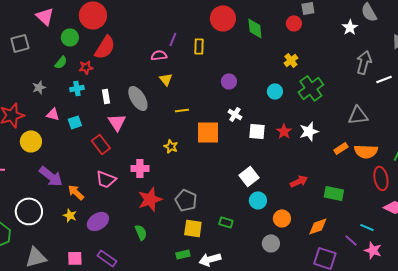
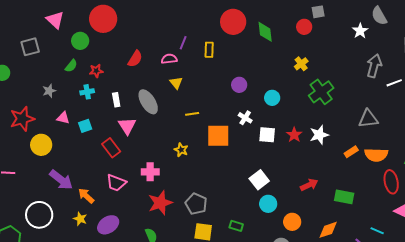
red semicircle: (105, 47) -> (135, 59), moved, size x0.7
cyan circle: (275, 91) -> (272, 98), moved

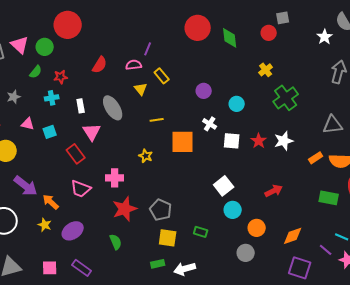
pink triangle: (55, 20) -> (20, 45), moved
yellow rectangle: (209, 50) -> (162, 76), moved, turned -42
green rectangle: (344, 197) -> (329, 198), moved

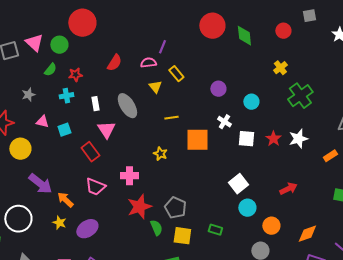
gray square: (283, 18) -> (309, 16), moved
green semicircle: (116, 242) -> (156, 228), moved

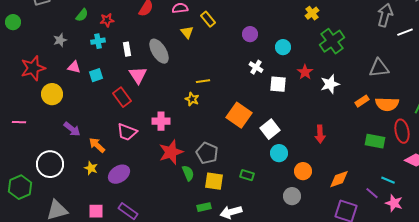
yellow line: (171, 118) -> (203, 81), moved
red star: (273, 139) -> (305, 72), moved
orange square: (197, 140) -> (239, 115), moved, turned 35
purple arrow: (40, 184) -> (72, 129), size x0.7
red arrow: (288, 189) -> (320, 134), turned 114

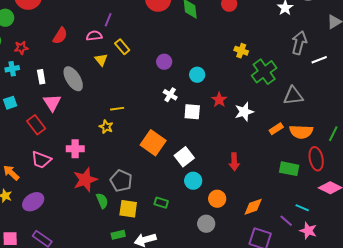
yellow cross: (312, 13) -> (241, 51), moved, turned -32
green cross: (332, 41) -> (264, 72), moved

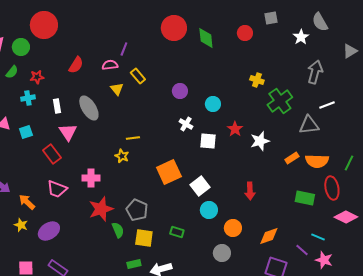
white line: (319, 60) -> (327, 105), moved
orange square: (153, 143) -> (169, 172), turned 30

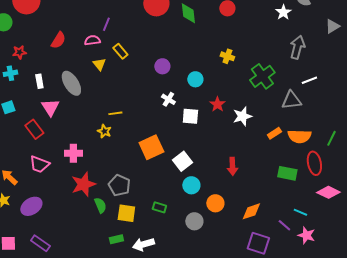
yellow cross: (257, 80) -> (227, 56), moved
gray circle: (222, 253) -> (194, 221), moved

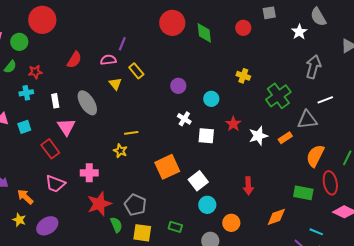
orange rectangle: (274, 133) -> (285, 138), moved
orange semicircle: (299, 136) -> (315, 156), turned 115
orange diamond: (251, 211) -> (276, 217), moved

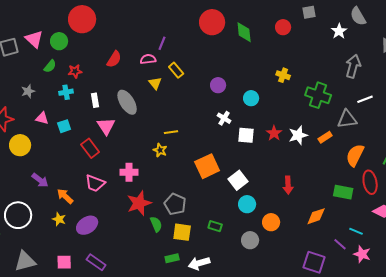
green cross: (278, 96) -> (318, 95), turned -35
red star: (233, 124) -> (274, 133), moved

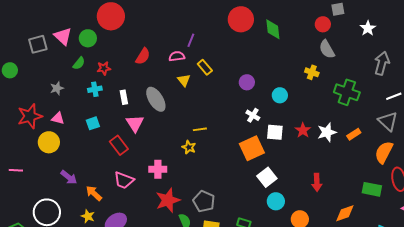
gray semicircle: (358, 16) -> (327, 49), moved
red circle: (283, 27) -> (323, 24), moved
pink triangle: (42, 118) -> (58, 118), moved
gray triangle: (347, 119) -> (388, 121), moved, turned 50
orange square: (207, 166) -> (252, 148), moved

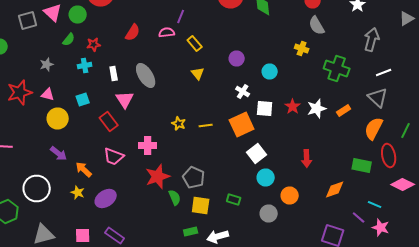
yellow triangle: (184, 80) -> (198, 74), moved
yellow line: (200, 129) -> (206, 126), moved
yellow circle: (49, 142) -> (58, 118), moved

